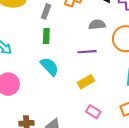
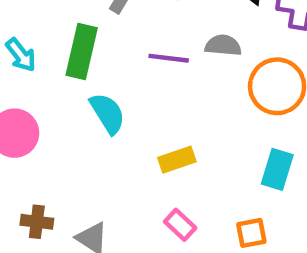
green rectangle: (46, 36) -> (82, 51), moved, size x1.6
purple line: (87, 52) -> (169, 58), moved

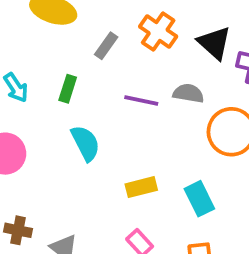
green rectangle: (82, 51) -> (68, 89), size x0.6
cyan rectangle: (277, 169) -> (199, 199), moved, turned -48

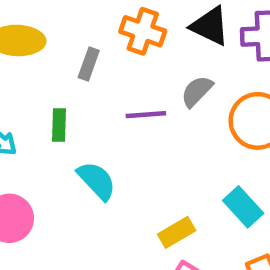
gray semicircle: (188, 93) -> (197, 91), turned -40
yellow rectangle: (141, 187) -> (177, 232), moved

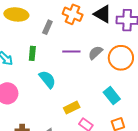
gray semicircle: (197, 91) -> (95, 53), moved
yellow rectangle: (177, 232) -> (72, 108), moved

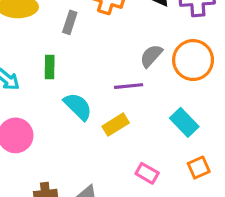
purple line: (71, 51) -> (129, 86), moved
yellow rectangle: (72, 108) -> (116, 125), moved

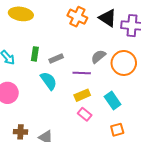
gray rectangle: (70, 22) -> (56, 58), moved, turned 40
yellow rectangle: (116, 125) -> (82, 95), moved
pink rectangle: (147, 173) -> (85, 114), moved

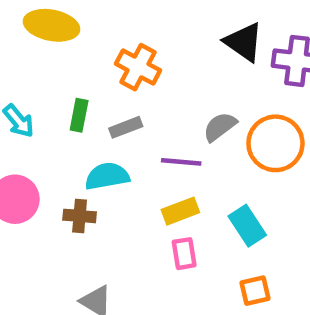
orange cross: (77, 17) -> (138, 67), moved
cyan semicircle: (49, 81) -> (107, 176), turned -66
pink rectangle: (85, 114) -> (184, 254), turned 40
brown cross: (21, 132) -> (80, 216), moved

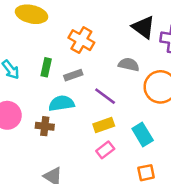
gray semicircle: (220, 127) -> (129, 64), moved, turned 48
purple line: (181, 162) -> (105, 96), turned 30
pink rectangle: (184, 254) -> (105, 150), turned 60

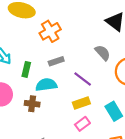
orange cross: (81, 40) -> (50, 31), moved, turned 30
gray semicircle: (129, 64) -> (103, 53), turned 35
green rectangle: (46, 67) -> (26, 69), moved

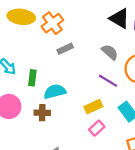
orange cross: (50, 31) -> (52, 23), moved
gray rectangle: (56, 61) -> (65, 49), moved
purple line: (83, 79) -> (108, 81), moved

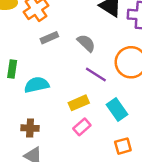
gray semicircle: (110, 52) -> (86, 43), moved
brown cross: (42, 113) -> (30, 128), moved

